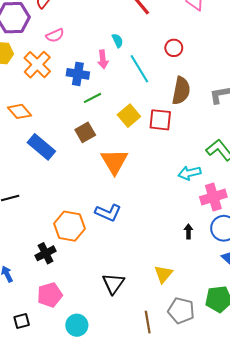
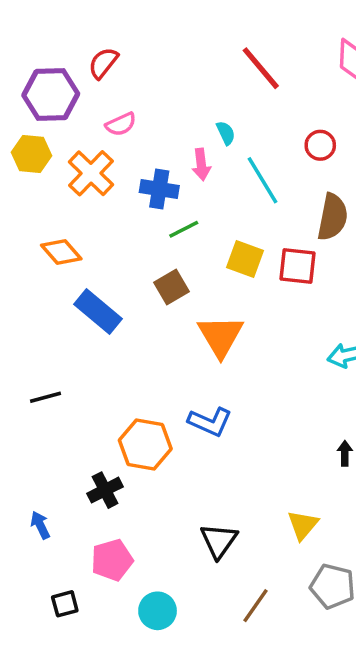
yellow square: (129, 116) -> (245, 259), turned -30
brown line: (148, 322) -> (256, 606), moved, turned 45

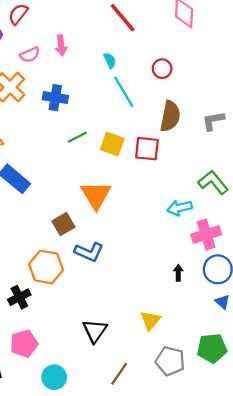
cyan semicircle: (226, 133) -> (110, 60), moved
pink arrow: (201, 165) -> (61, 45), moved
green line: (184, 229) -> (77, 137), moved
brown square: (172, 287) -> (63, 224), moved

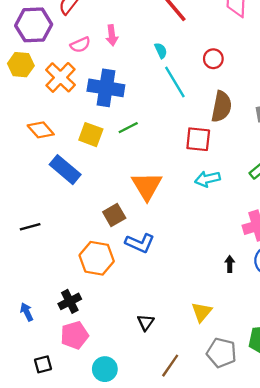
blue cross: (55, 98) -> (106, 88), size x1.4
yellow square: (112, 144) -> (91, 135), moved
cyan arrow: (179, 208) -> (207, 179), moved
black cross: (19, 297) -> (70, 301), moved
black triangle: (95, 331) -> (146, 322), size x0.7

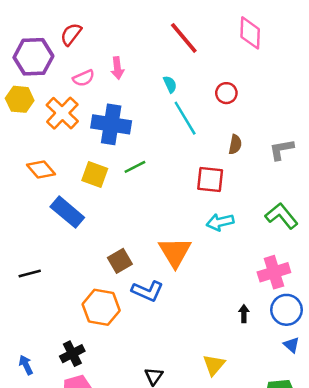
brown semicircle: (221, 107) -> (235, 144), size x0.6
orange triangle: (147, 186) -> (175, 252), moved

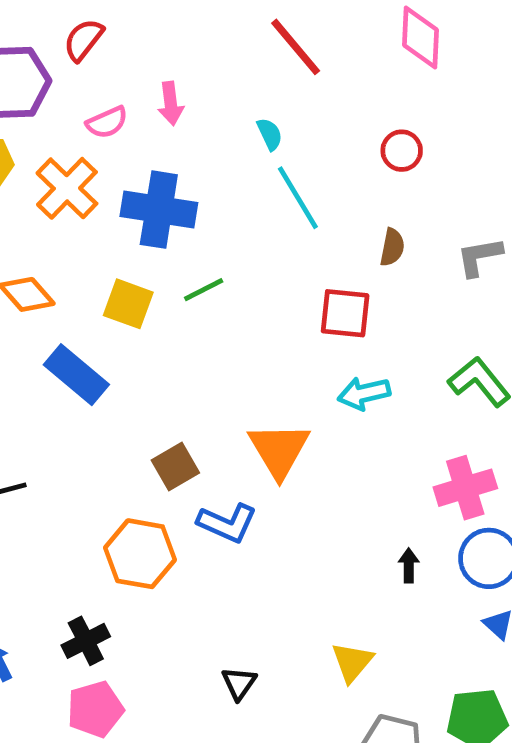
red circle: (226, 93) -> (402, 151), moved

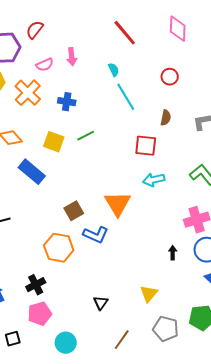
blue cross: (159, 210) -> (67, 102), size x0.6

